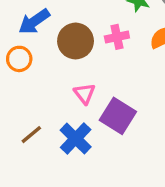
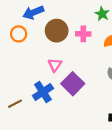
brown line: (31, 135) -> (15, 104), moved

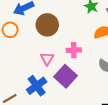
pink cross: (83, 34) -> (74, 50), moved

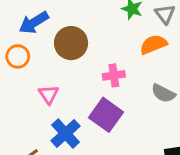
pink triangle: (47, 59) -> (49, 94), moved

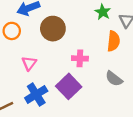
orange semicircle: (153, 44) -> (113, 41), turned 108

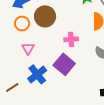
orange circle: (12, 31) -> (22, 24), moved

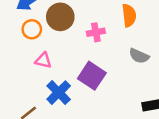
pink cross: (71, 39) -> (96, 32), moved
pink triangle: (28, 48) -> (43, 60), turned -40

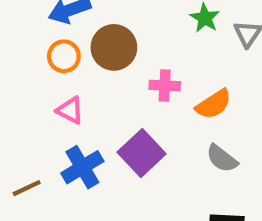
orange semicircle: (129, 15) -> (214, 104), moved, turned 50
gray semicircle: (139, 56) -> (222, 158), moved

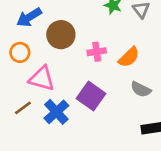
orange circle: (64, 56) -> (20, 52), moved
pink triangle: (70, 110) -> (42, 79), size x1.5
brown line: (27, 188) -> (23, 108), moved

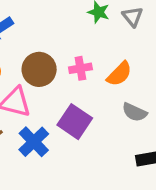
brown circle: (61, 35) -> (39, 69), moved

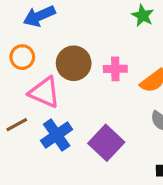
purple square: (75, 122) -> (106, 143), moved

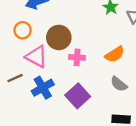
pink cross: (115, 69) -> (77, 57), moved

